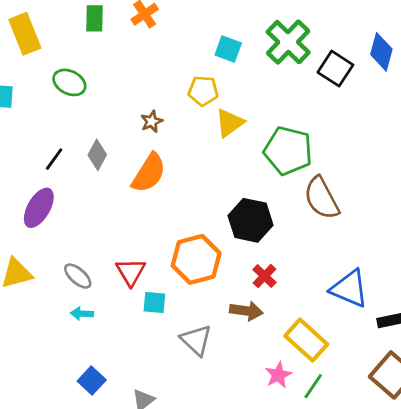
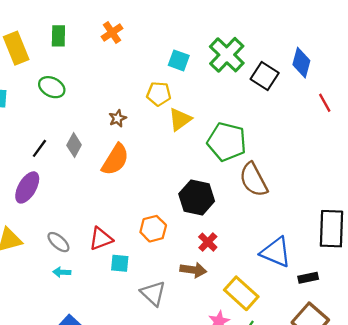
green rectangle: (94, 18) -> (58, 36), moved
orange hexagon: (196, 259) -> (153, 229), size x0.7
red triangle: (131, 272) -> (101, 239), turned 40

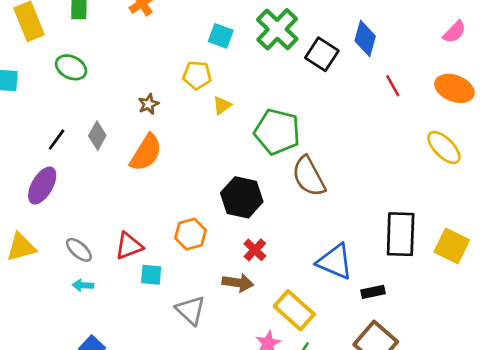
yellow triangle: (180, 119) -> (222, 105), size x0.7

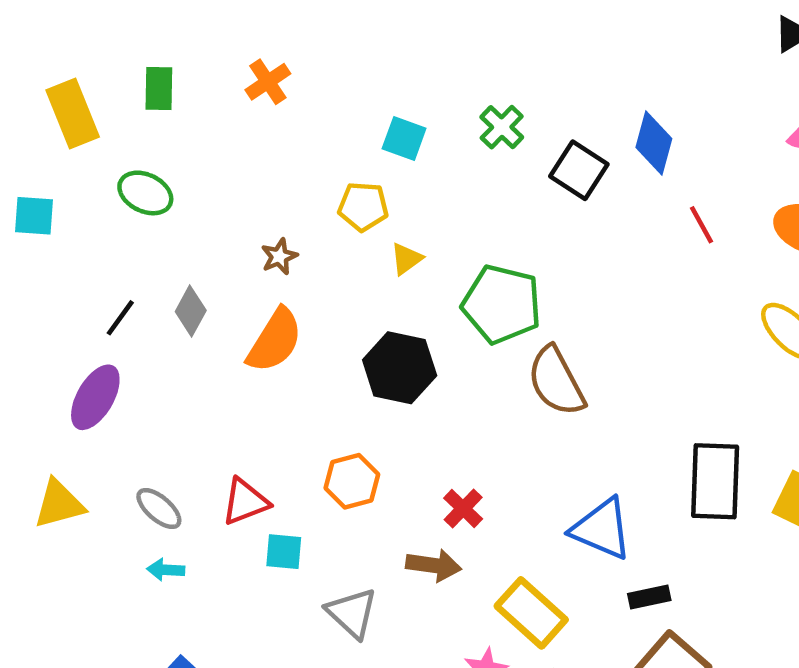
green cross: (277, 29) -> (502, 127), size x0.6
black hexagon: (242, 197) -> (400, 368), moved
black rectangle: (373, 292) -> (649, 597), moved

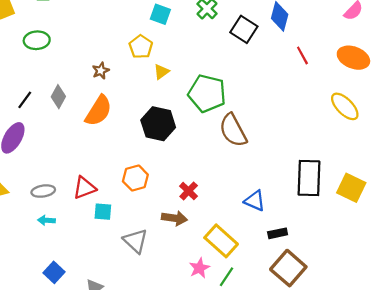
green ellipse: (145, 193) -> (37, 40), turned -30
yellow pentagon: (363, 207) -> (141, 47), turned 30
gray ellipse: (159, 509) -> (43, 191), turned -50
blue triangle: (602, 529) -> (255, 201), size x0.7

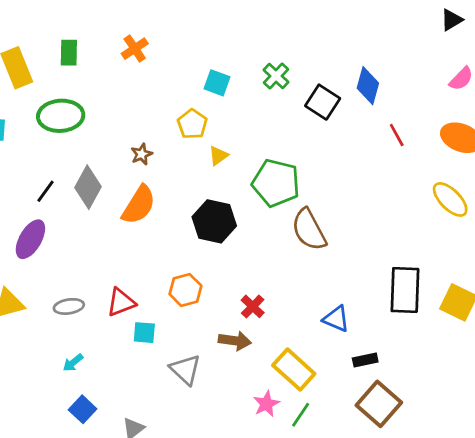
green ellipse: (37, 40) -> (61, 116), size x1.4
gray diamond: (58, 97) -> (88, 187), size x1.4
cyan arrow: (46, 220) -> (73, 363), moved, turned -42

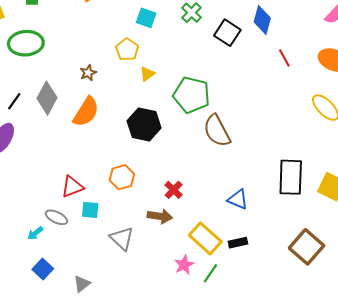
gray ellipse: (69, 306) -> (56, 217), moved, turned 35
black rectangle: (365, 360) -> (238, 243), moved
brown square: (379, 404) -> (307, 247), moved

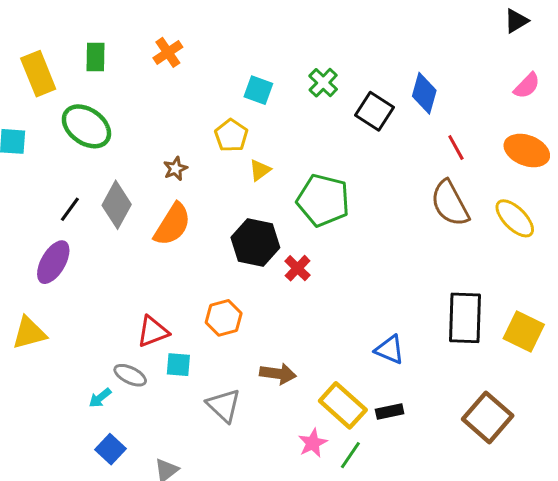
green ellipse: (26, 43) -> (86, 126), turned 40
brown semicircle: (217, 131) -> (450, 203), moved
red cross: (174, 190) -> (298, 268), moved

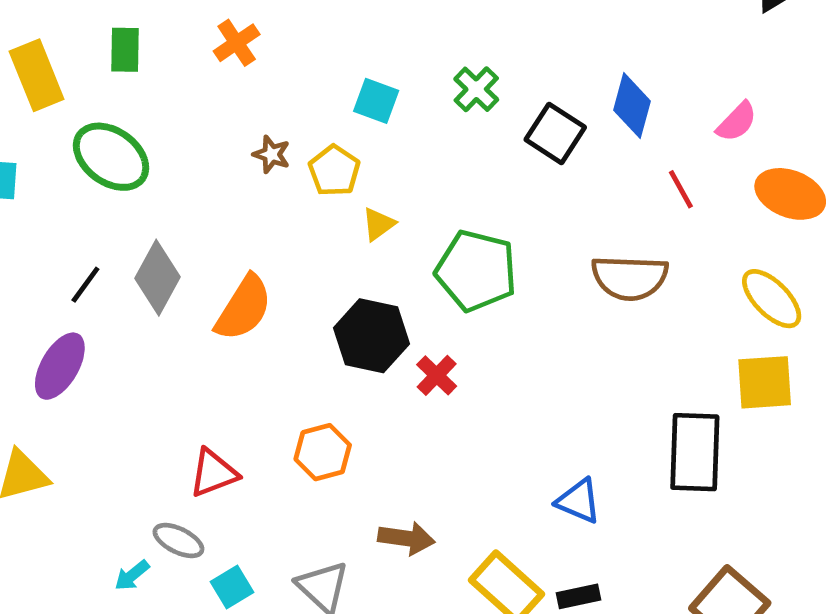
pink semicircle: (527, 86) -> (737, 122), moved
brown star: (175, 169) -> (272, 154), moved, turned -30
brown semicircle: (450, 203) -> (630, 278), moved, turned -60
yellow square: (524, 331) -> (765, 382), moved, turned -30
cyan square: (178, 365) -> (232, 587), moved, turned -36

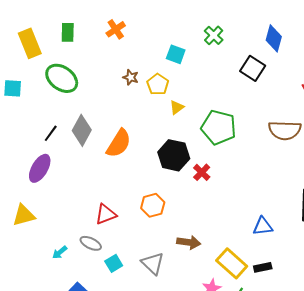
green cross: (476, 89) -> (214, 35), moved
blue diamond: (632, 106) -> (274, 38), moved
blue triangle: (579, 501) -> (263, 226), turned -30
cyan arrow: (132, 575) -> (60, 252), moved

